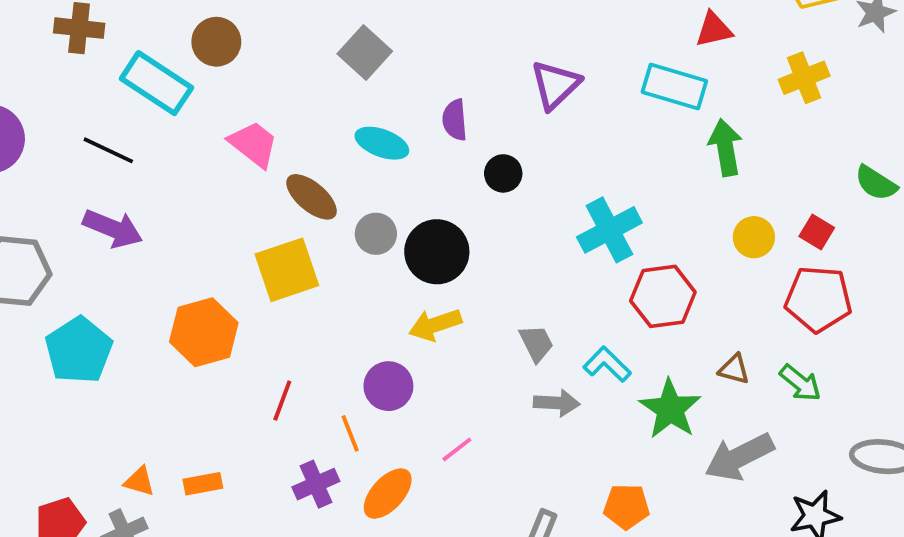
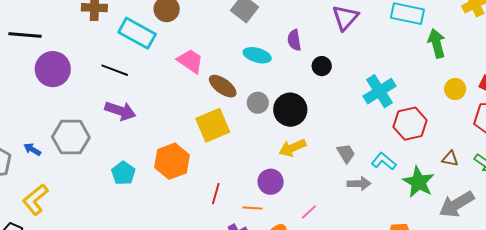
cyan pentagon: (79, 350) -> (123, 173), moved, size x0.7
orange line: (350, 433) -> (253, 208), turned -60

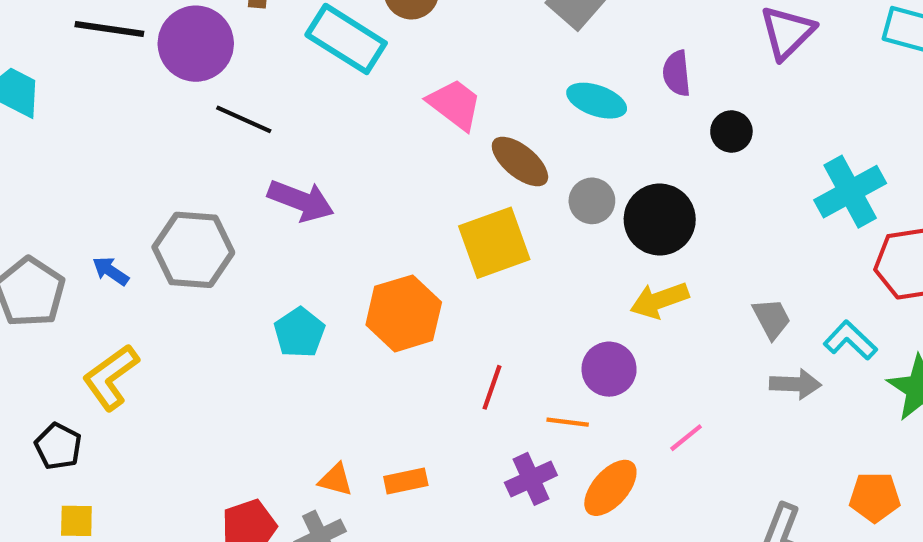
purple circle: (53, 69) -> (196, 44), moved
black line: (115, 70) -> (244, 119), moved

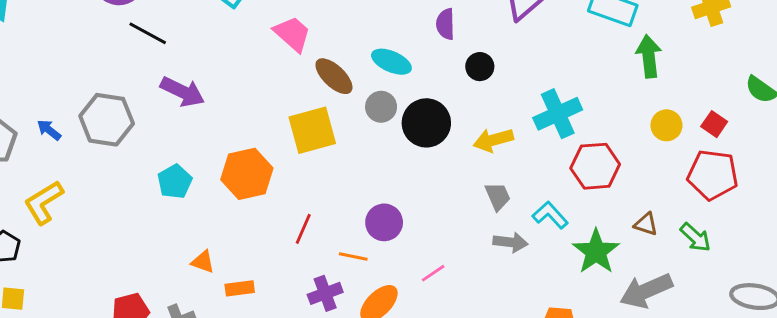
cyan ellipse: (597, 101) -> (391, 62), moved
yellow arrow: (659, 300) -> (493, 140), moved
orange triangle: (336, 480) -> (203, 262), moved

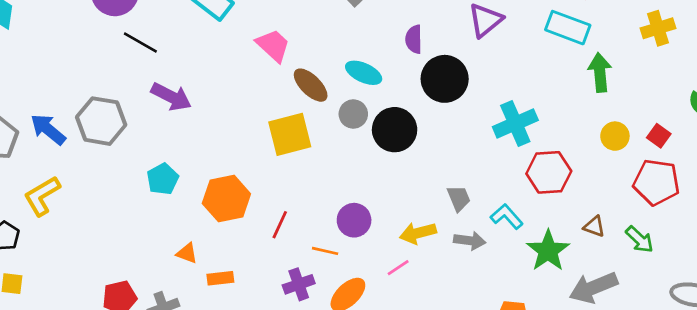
black circle: (480, 67) -> (445, 79), size x1.8
blue arrow: (49, 130) -> (48, 129), size x1.6
yellow arrow: (493, 140) -> (418, 233), moved
orange hexagon: (247, 174) -> (226, 199), moved

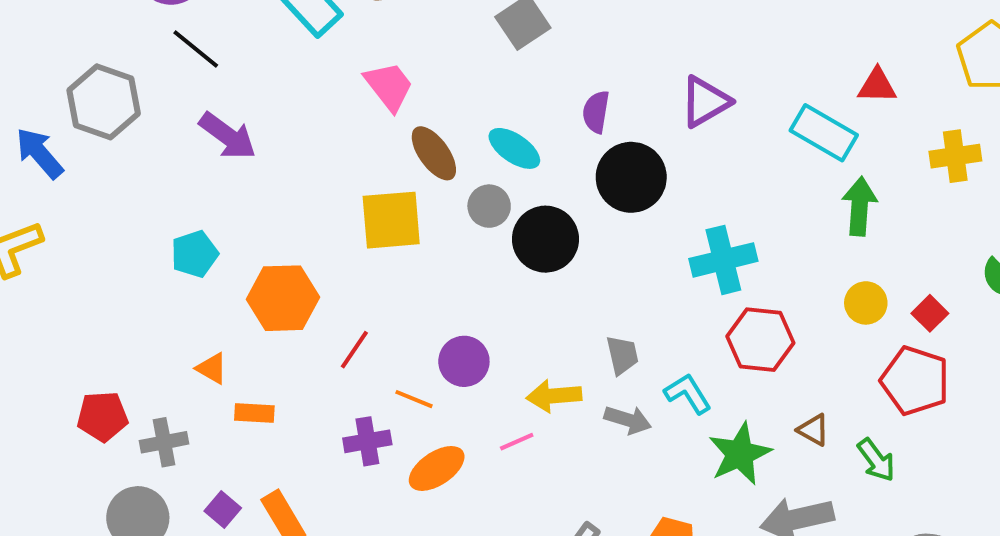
gray hexagon: (101, 121) -> (104, 102), moved

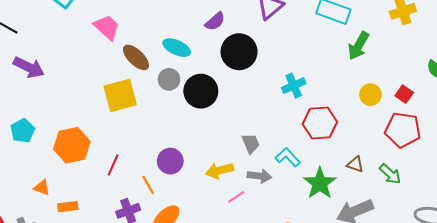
purple semicircle: (596, 112) -> (215, 21), turned -130
green arrow: (860, 206) -> (358, 46), turned -144
cyan cross: (723, 260) -> (294, 86), size x0.7
orange line: (414, 399) -> (148, 185), turned 48
pink line: (517, 442) -> (236, 197), moved

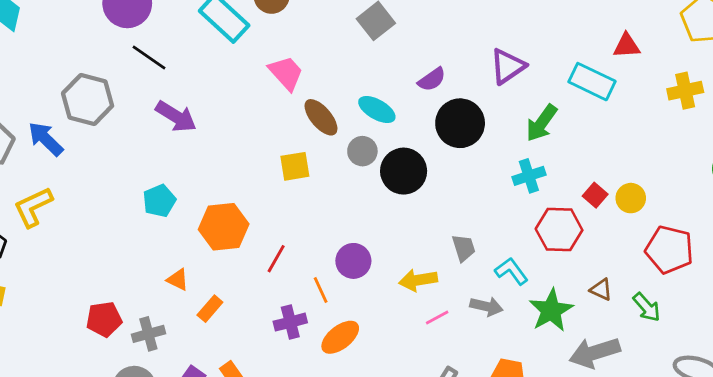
green arrow: (358, 46) -> (542, 123), moved
red square: (404, 94) -> (595, 195), moved
yellow square: (120, 95) -> (295, 166), size x0.7
gray arrow: (259, 176) -> (486, 306), moved
orange rectangle: (68, 207) -> (210, 309), turned -48

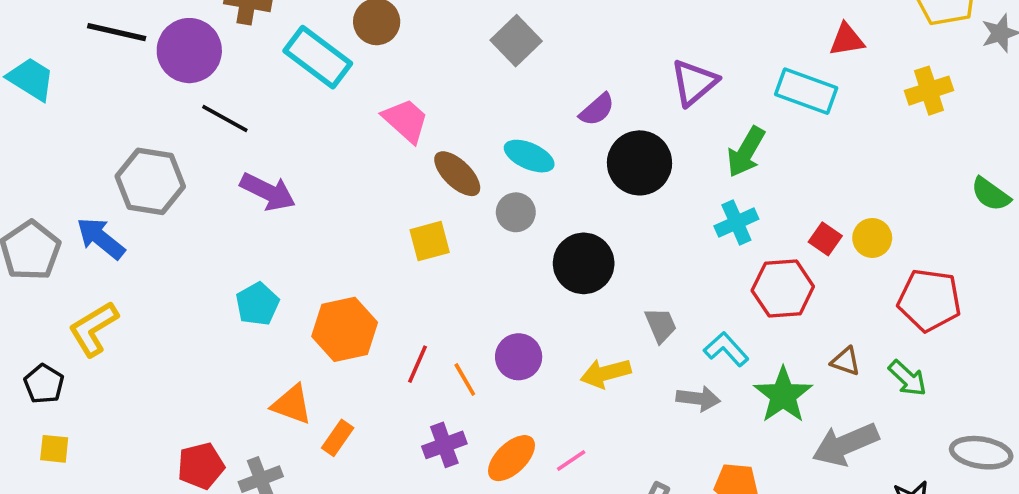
black circle: (404, 171) -> (584, 263), moved
orange triangle: (178, 280) -> (292, 404), size x1.4
orange line: (321, 290) -> (465, 379), moved
pink line: (437, 318) -> (571, 461), moved

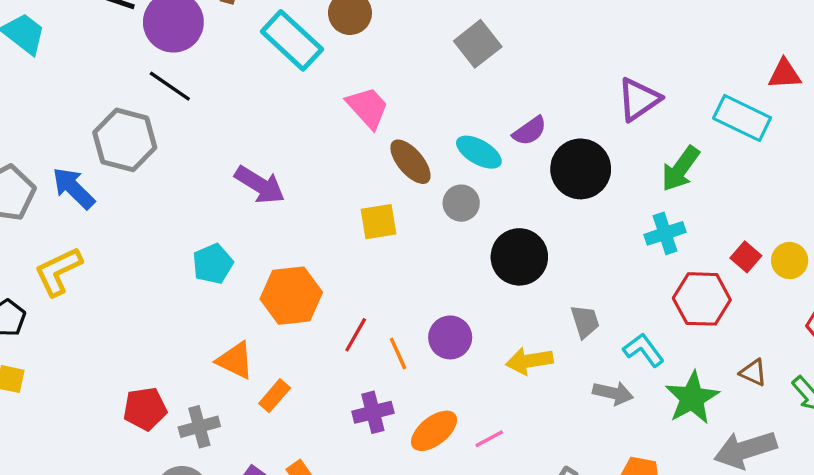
purple semicircle: (597, 110) -> (530, 131), moved
black line: (225, 119) -> (170, 86), moved
purple arrow: (268, 192) -> (260, 185), moved

